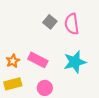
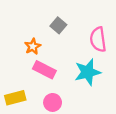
pink semicircle: (72, 24) -> (98, 39), moved
orange star: (13, 61) -> (33, 46), moved

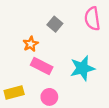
pink semicircle: (98, 39) -> (92, 19), moved

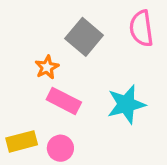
gray square: (55, 24) -> (84, 37), size x1.5
pink circle: (49, 97) -> (60, 148), moved

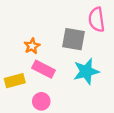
gray square: (84, 37) -> (73, 39), moved, turned -30
yellow rectangle: (22, 141) -> (15, 81), moved

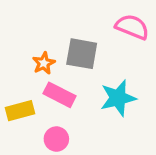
pink semicircle: (97, 20) -> (132, 27), turned 120
gray square: (73, 39) -> (82, 54), moved

